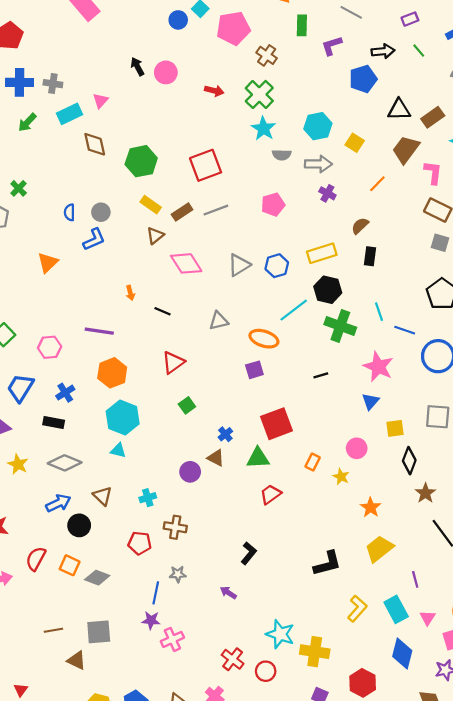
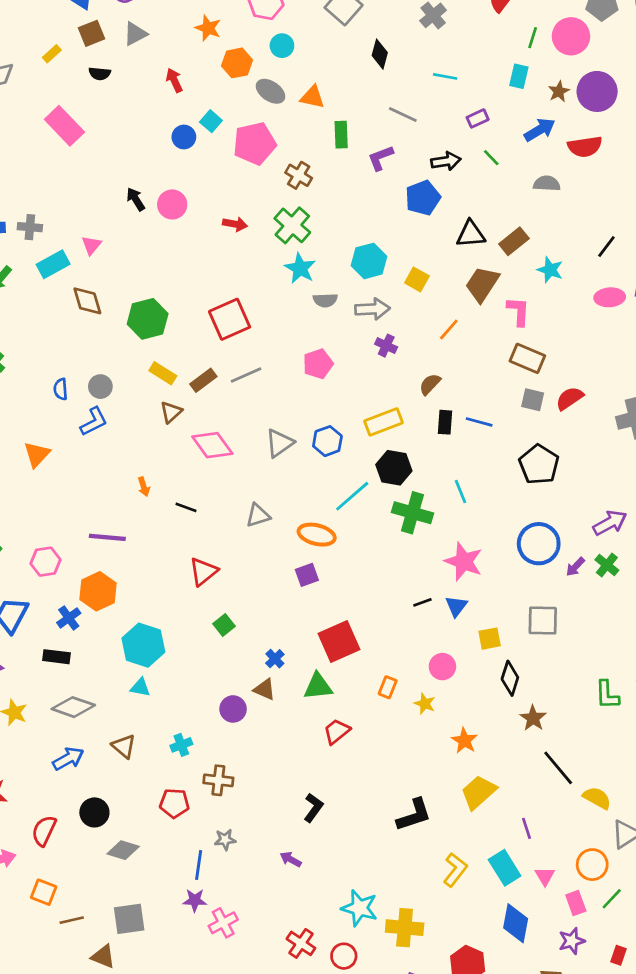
blue line: (405, 330) -> (479, 422), moved
orange hexagon: (112, 373) -> (98, 591), moved
black line: (321, 375) -> (422, 602), moved
black circle: (79, 525) -> (94, 812), moved
orange square: (70, 565) -> (44, 892), moved

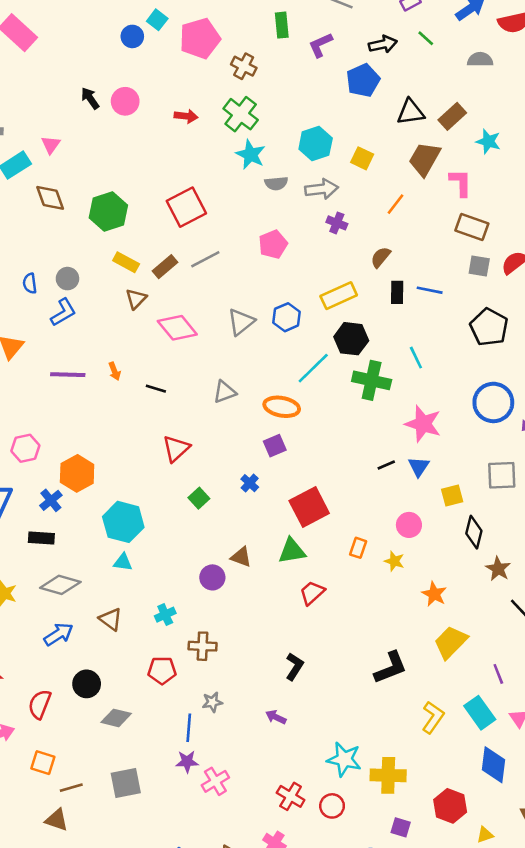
purple line: (107, 537) -> (68, 375), moved
blue cross: (275, 659) -> (250, 483), moved
brown triangle: (103, 957) -> (57, 820), moved

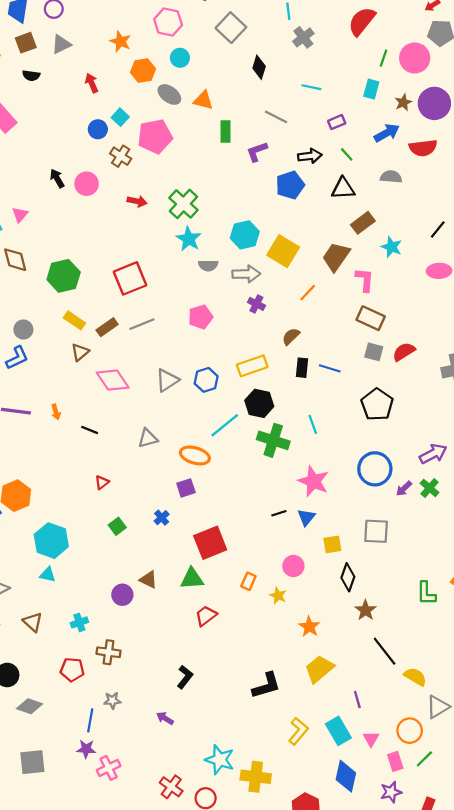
brown cross: (244, 66) -> (121, 156), moved
black triangle: (411, 112) -> (343, 188), moved
yellow square: (362, 158) -> (283, 251), size x1.6
red triangle: (176, 449) -> (102, 482), size x0.6

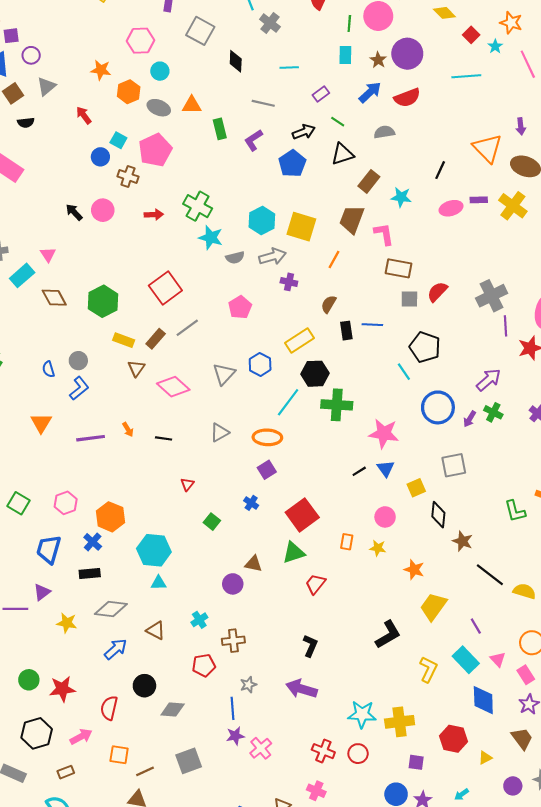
cyan line: (313, 424) -> (404, 372), moved
purple arrow: (165, 718) -> (301, 689), size x1.8

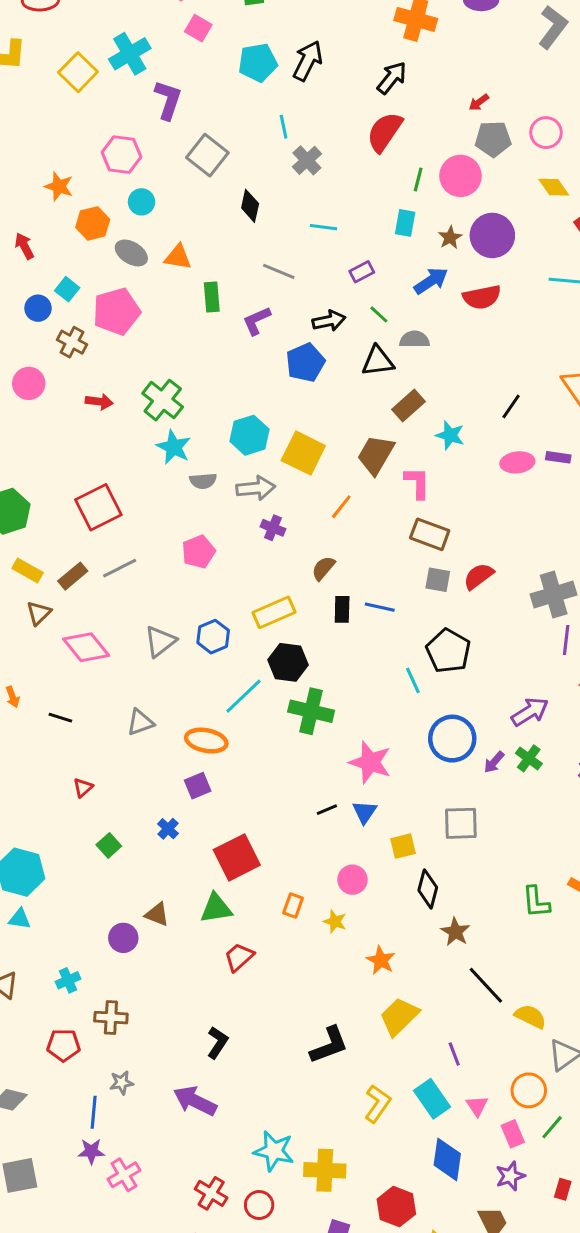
gray semicircle: (384, 132) -> (415, 339), moved

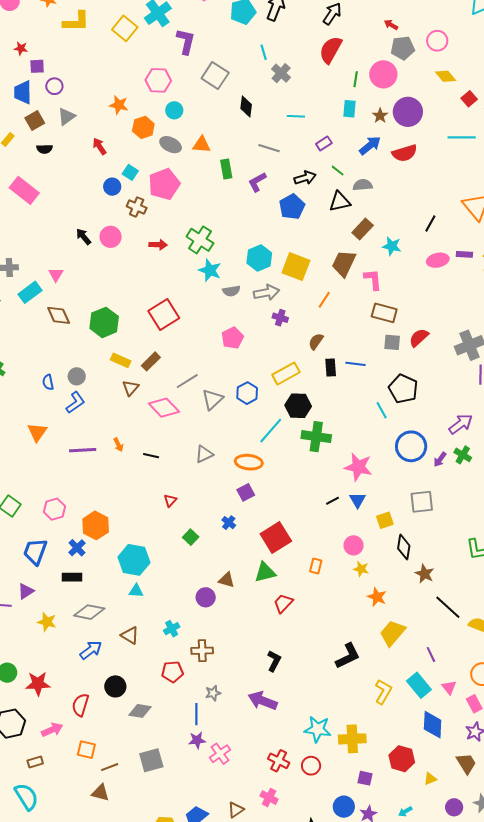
red arrow: (479, 102) -> (391, 25), turned 72
gray line: (120, 568) -> (187, 381), moved
yellow star: (335, 922) -> (361, 569), moved

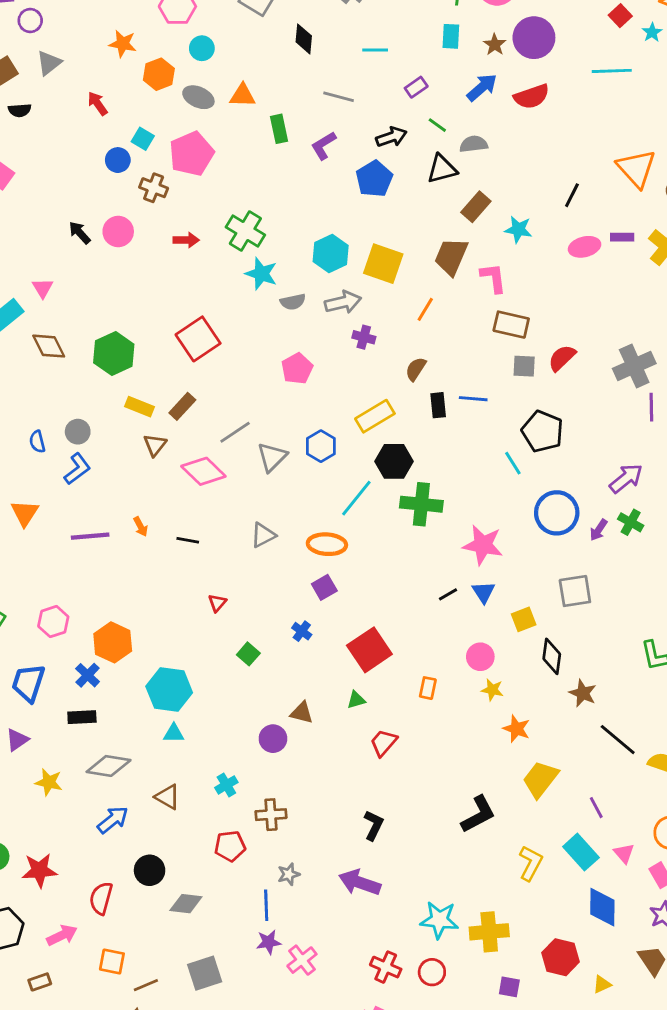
green triangle: (265, 572) -> (356, 700), size x0.6

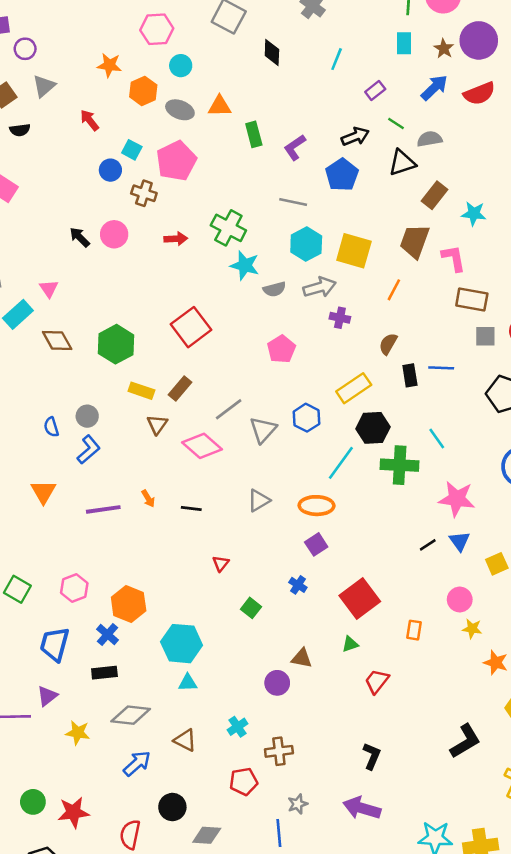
cyan line: (375, 50) -> (337, 59), turned -65
gray line: (339, 97) -> (293, 202), moved
cyan line: (513, 463) -> (437, 439), moved

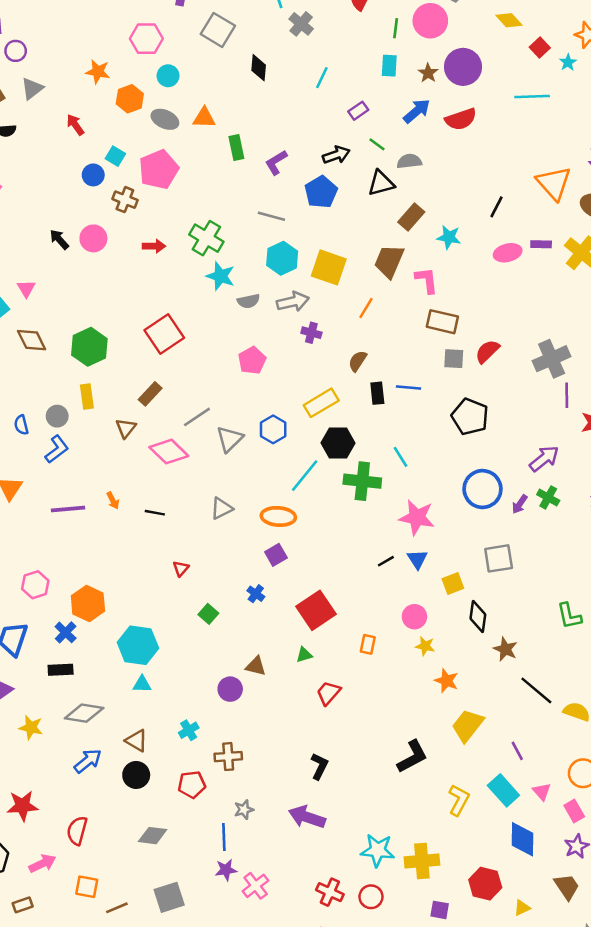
yellow rectangle: (141, 391) -> (87, 397), moved, turned 60
black circle: (172, 807) -> (136, 775), moved

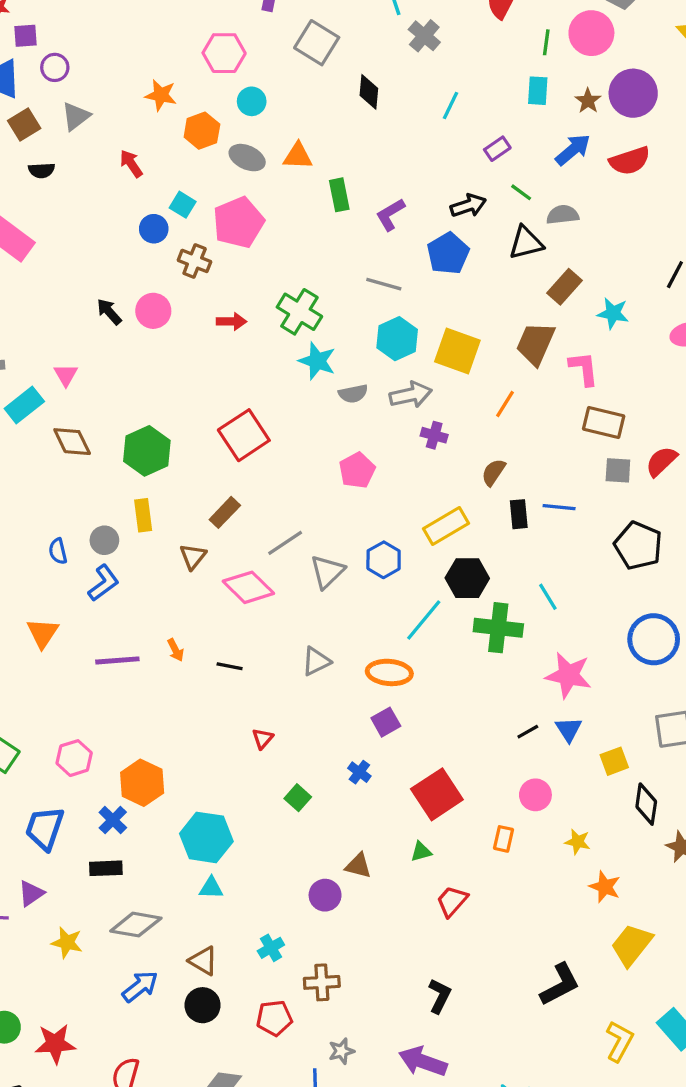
pink circle: (414, 617) -> (535, 795), moved

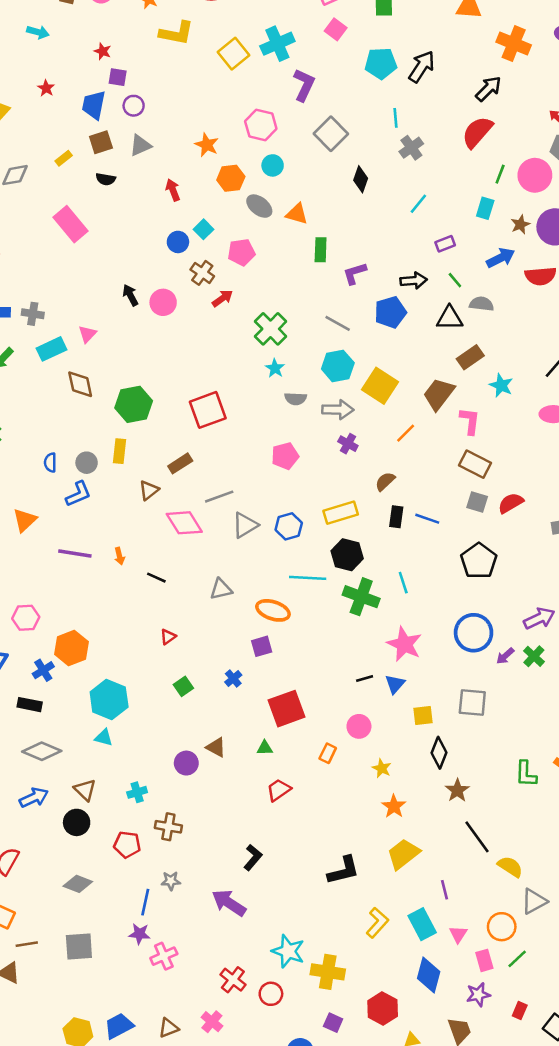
pink pentagon: (238, 222) -> (241, 252), size x0.7
red arrow: (231, 321) -> (222, 298), moved, turned -50
cyan star: (317, 361) -> (275, 368), size x0.7
cyan line: (424, 620) -> (308, 578), turned 40

